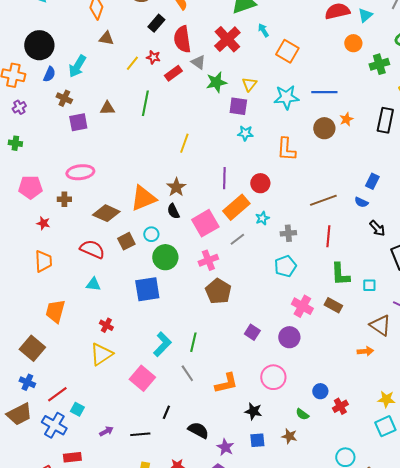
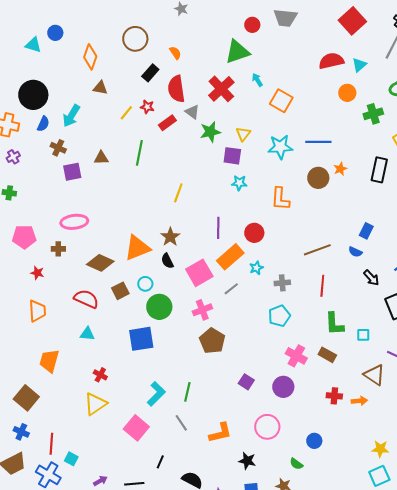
red line: (57, 394) -> (51, 444), turned -50
red cross: (340, 406) -> (334, 396), moved, turned 35

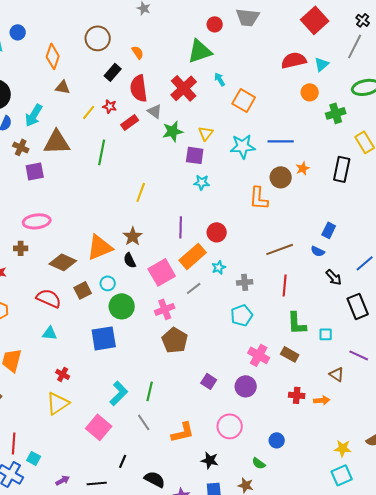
brown triangle: (101, 158) -> (57, 142), moved, size x1.8
orange L-shape: (280, 199) -> (259, 198), moved
brown triangle: (374, 375) -> (337, 374), size x0.7

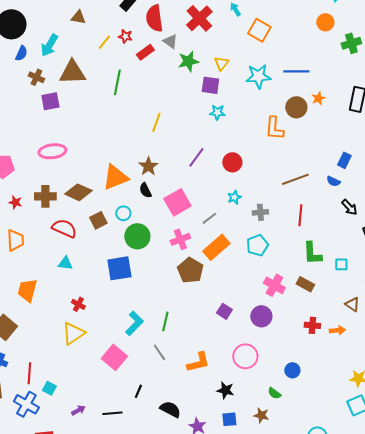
purple line: (181, 227) -> (196, 157), turned 35
brown cross: (21, 248) -> (45, 196), moved, size x1.5
orange rectangle: (193, 256) -> (216, 247), moved

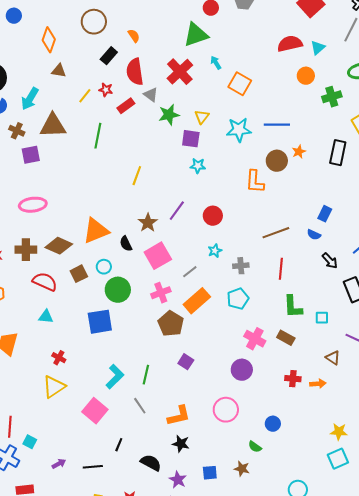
brown star: (148, 166) -> (148, 223), moved
purple square: (224, 311) -> (186, 362), moved
black star: (225, 390) -> (181, 444), moved

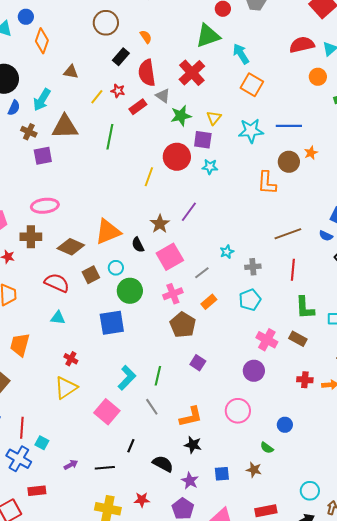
orange diamond: (49, 40) -> (42, 41), moved
cyan arrow: (216, 63) -> (241, 54), moved, size x1.5
red circle: (213, 216) -> (177, 157), moved, size x1.4
brown cross: (26, 250) -> (31, 237), moved
orange rectangle: (197, 301) -> (209, 302), size x0.6

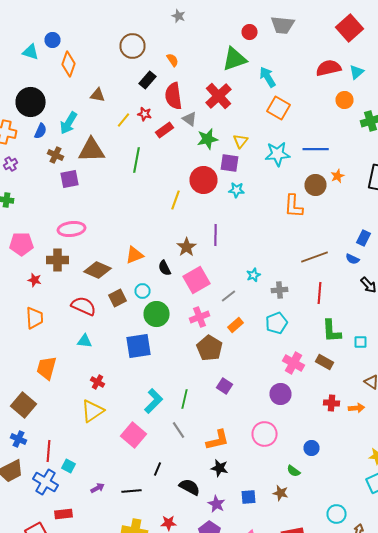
purple line: (189, 212) -> (216, 235), turned -35
orange triangle: (108, 232) -> (134, 255), size x0.7

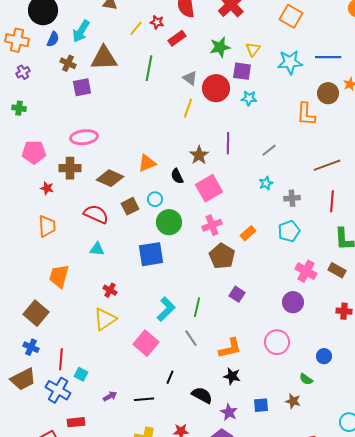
gray triangle: (190, 119) -> (190, 78), moved
gray line: (228, 296) -> (269, 150), moved

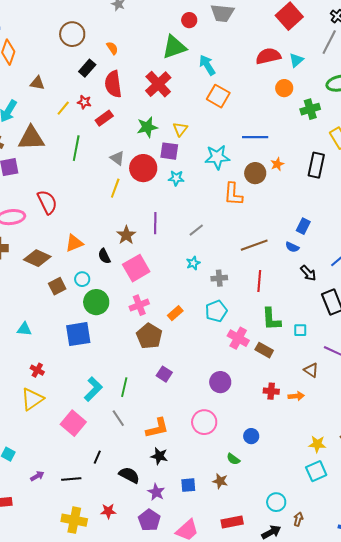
cyan star: (290, 62) -> (217, 157), moved
red semicircle: (96, 214) -> (47, 202), moved, turned 40
pink cross: (306, 271) -> (238, 338), moved

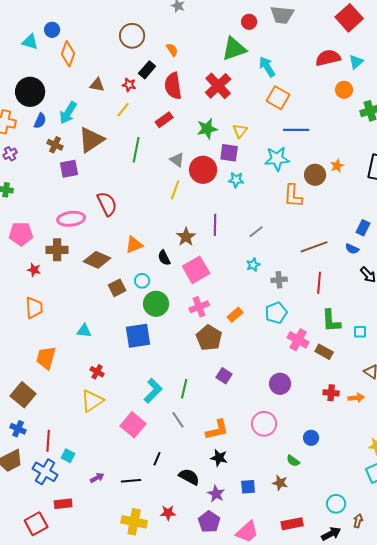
red star: (84, 102) -> (129, 85), moved
blue line: (255, 137) -> (296, 130), moved
brown triangle: (31, 138) -> (91, 140), turned -32

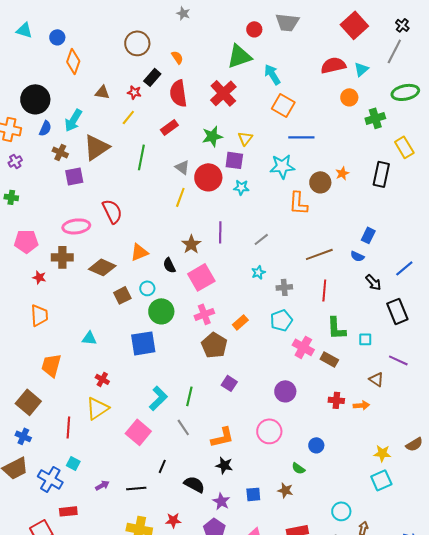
cyan triangle: (30, 42) -> (24, 30), moved
red line: (48, 441) -> (68, 427), moved

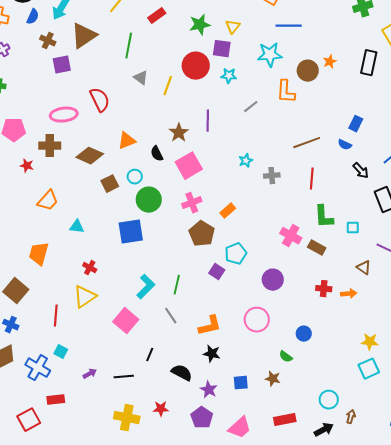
gray triangle: (182, 167) -> (141, 78), moved
gray line: (261, 239) -> (251, 107), moved
orange trapezoid: (39, 315) -> (48, 201), moved, turned 45
cyan pentagon: (281, 320) -> (236, 254), moved

